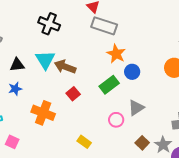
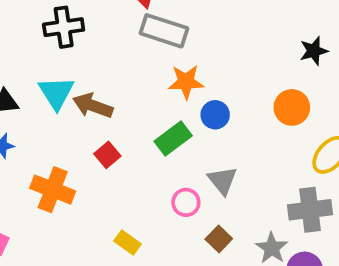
black cross: (49, 24) -> (64, 27), turned -30
orange star: (116, 54) -> (186, 82), turned -30
gray triangle: (136, 108) -> (222, 180), turned -36
brown square: (142, 143) -> (219, 239), moved

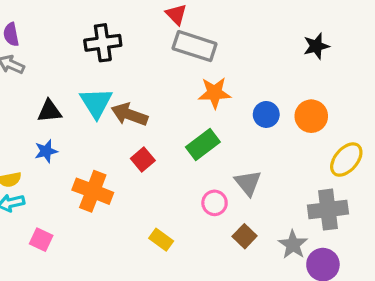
black star: (314, 51) -> (316, 46), moved
blue circle: (215, 115) -> (266, 114), moved

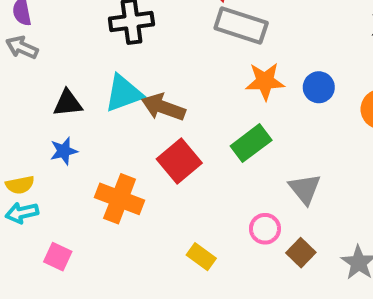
cyan triangle: (96, 103) -> (124, 93), turned 42
blue circle: (266, 114) -> (319, 87), moved
red square: (143, 160) -> (179, 161), size x1.5
pink circle: (215, 203) -> (265, 229), moved

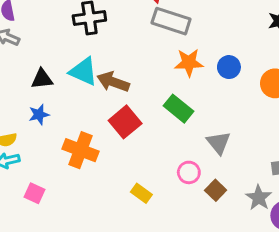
cyan triangle: (124, 93) -> (83, 71), turned 44
green rectangle: (251, 143) -> (178, 109), turned 76

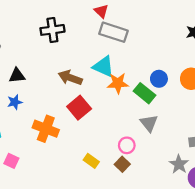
orange star: (189, 63) -> (118, 83), moved
blue circle: (229, 67) -> (159, 79), moved
cyan triangle: (83, 71) -> (103, 67), moved
green rectangle: (178, 109) -> (145, 93), moved
brown square: (216, 190) -> (122, 164), moved

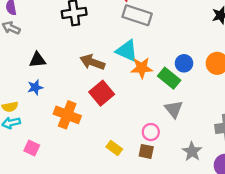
brown square: (122, 164) -> (146, 151), turned -32
gray star: (179, 164) -> (192, 151), moved

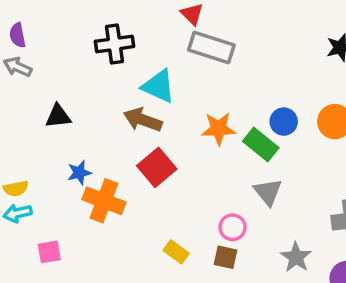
cyan triangle: (127, 51) -> (159, 86), moved
blue star: (35, 87) -> (79, 173), moved
pink square: (32, 148) -> (49, 252), turned -35

